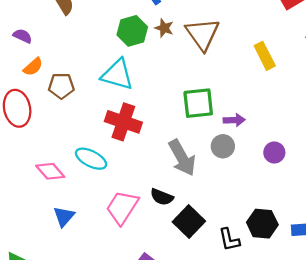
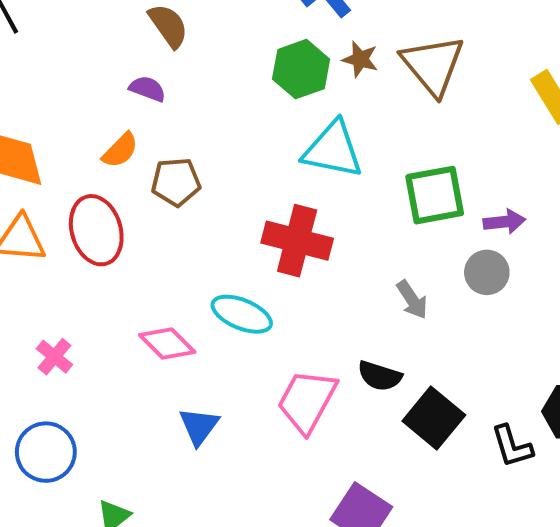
purple semicircle: (22, 36) -> (147, 89), moved
cyan triangle: (117, 75) -> (333, 150), moved
gray arrow: (182, 158) -> (412, 300), size x0.6

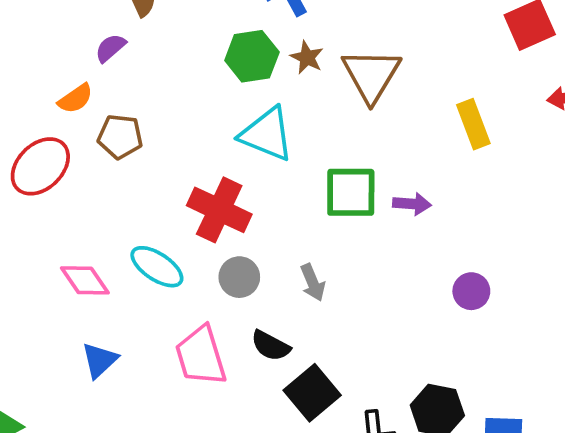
purple semicircle: (147, 89) -> (110, 48), turned -72
purple arrow: (504, 222) -> (412, 204), moved
red ellipse: (96, 230) -> (40, 166), turned 52
gray circle: (487, 272) -> (239, 277), moved
pink trapezoid: (307, 401) -> (201, 356), turned -56

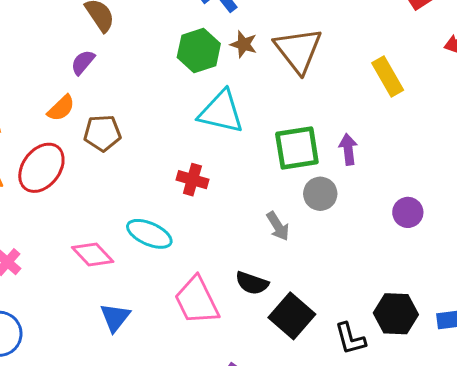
purple arrow: (412, 204) -> (348, 149), turned -92
red cross: (219, 210) -> (192, 180), size x0.6
gray circle: (239, 277) -> (320, 194), moved

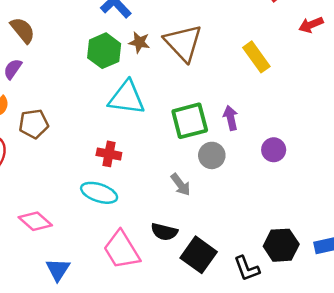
purple circle: (408, 212) -> (274, 150), moved
cyan ellipse: (149, 234) -> (99, 193), moved

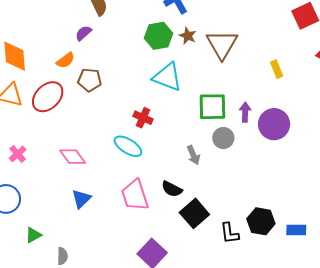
yellow rectangle: (256, 57) -> (277, 69), size x0.7
purple circle: (274, 150) -> (274, 124), moved, size x1.6

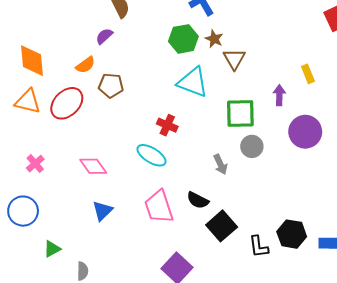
brown triangle: (222, 44) -> (234, 59), moved, size x0.7
purple arrow: (245, 112) -> (279, 95), moved

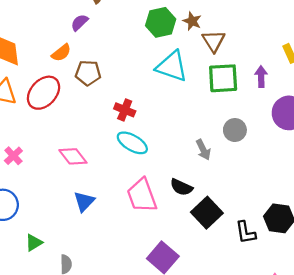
green square: (240, 114) -> (223, 78), moved
red cross: (167, 125) -> (125, 110), moved

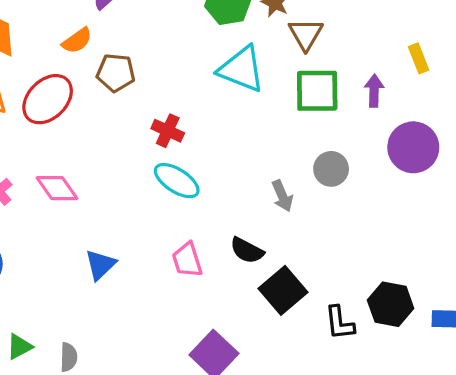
pink diamond: (73, 156) -> (57, 188), moved
pink trapezoid: (142, 195) -> (187, 260), size x0.7
green triangle: (34, 243) -> (19, 347), moved

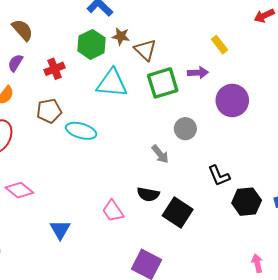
brown pentagon: (116, 73) -> (49, 111), moved
purple arrow: (374, 91) -> (198, 73), turned 102
red cross: (168, 131) -> (55, 69), moved, turned -30
cyan ellipse: (177, 181) -> (81, 131), moved
black L-shape: (340, 323) -> (219, 176), moved

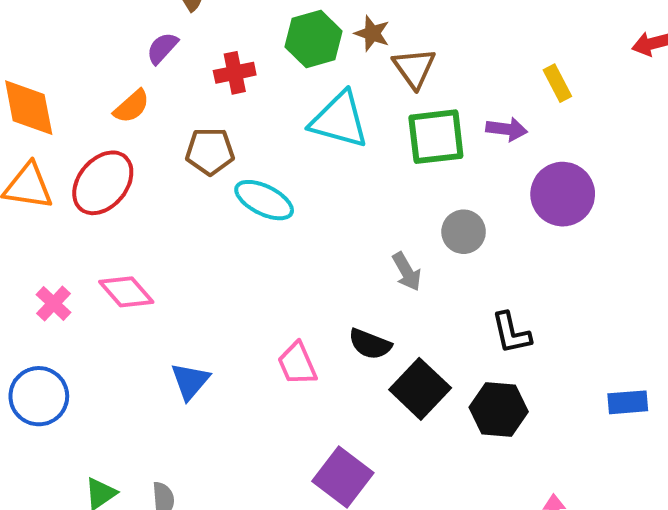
black hexagon: (247, 202) -> (499, 410), moved

